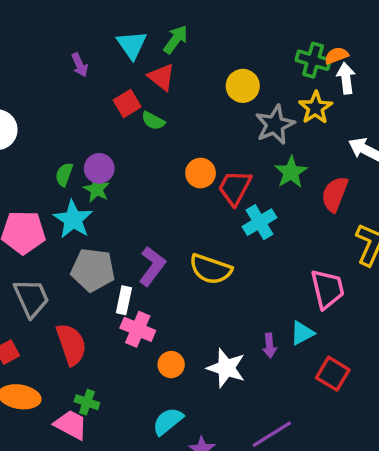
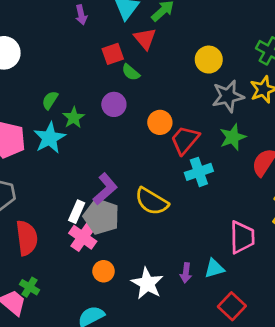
purple circle: (99, 168) -> (114, 104), moved
gray pentagon: (93, 270) -> (101, 217), moved

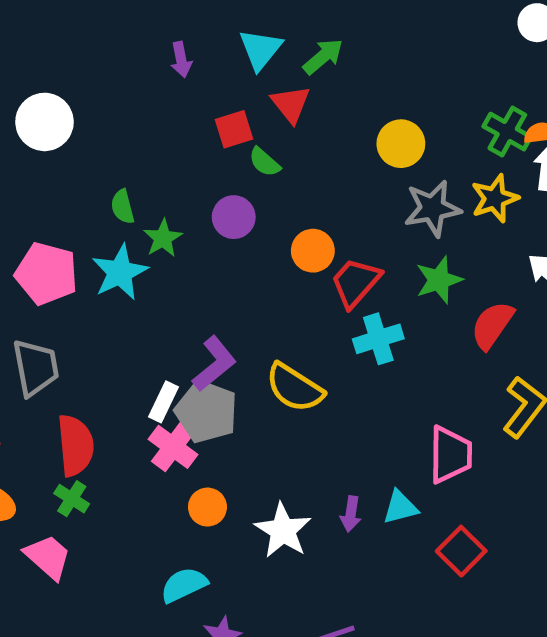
green semicircle: (50, 100) -> (123, 207), turned -48
green cross: (29, 287) -> (72, 499), moved
red square: (232, 306) -> (461, 551), moved

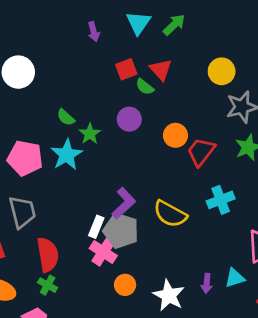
red triangle: (291, 104) -> (161, 70), moved
green semicircle: (123, 207) -> (66, 117), turned -30
cyan cross: (378, 339) -> (221, 200), moved

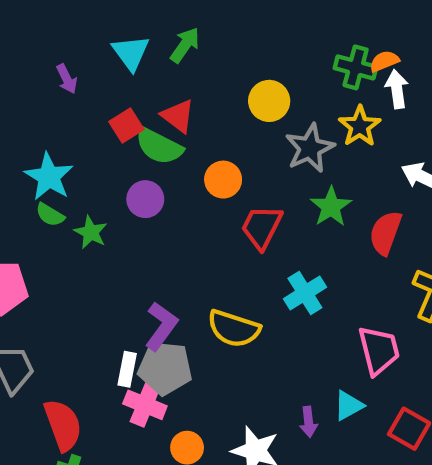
green semicircle: (145, 87) -> (159, 146), size x1.6
orange circle: (175, 135) -> (223, 180), moved
cyan star: (67, 155) -> (49, 177), moved

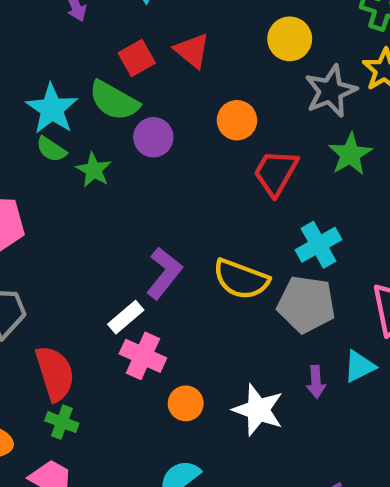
green semicircle: (159, 146) -> (114, 101), moved
gray pentagon: (165, 368) -> (306, 304), moved
white rectangle: (127, 369) -> (126, 317), turned 36

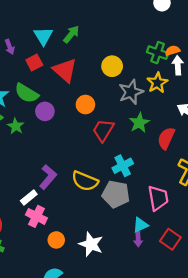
red triangle: (192, 51) -> (65, 70), size x1.4
red square: (137, 58) -> (34, 62), moved
purple arrow: (316, 382) -> (138, 239), moved

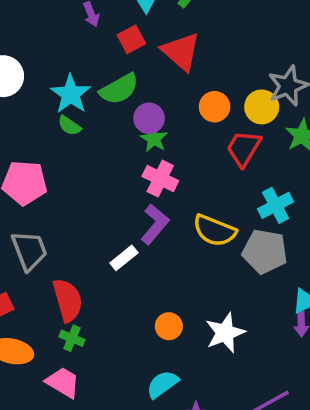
yellow circle: (112, 66) -> (262, 107), moved
green semicircle: (27, 93) -> (119, 89), turned -60
green star: (16, 126) -> (154, 139), moved
pink cross: (36, 216) -> (160, 179), moved
white star: (91, 244) -> (225, 333), turned 30

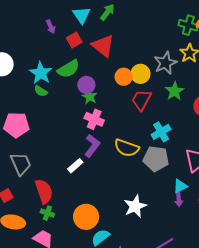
yellow circle: (262, 107) -> (140, 74), moved
orange circle: (169, 326) -> (86, 217), moved, size x1.6

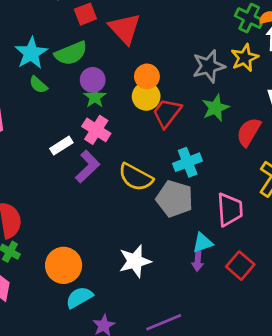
yellow circle: (140, 74) -> (146, 96), moved
green semicircle: (41, 91) -> (38, 85), moved
white rectangle: (75, 166) -> (61, 146), moved

